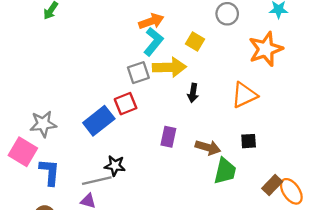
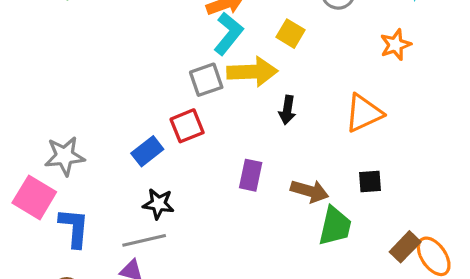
orange star: (266, 49) -> (396, 45), size x0.6
blue rectangle: (99, 121) -> (147, 151), size x0.7
black star: (115, 166) -> (158, 204), moved

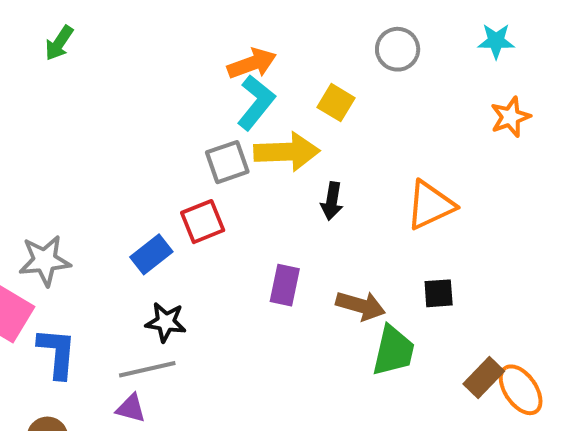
orange star: (396, 45) -> (510, 117), moved

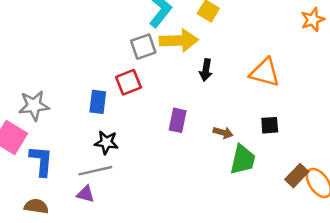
orange triangle: (430, 205) -> (265, 72), turned 40
blue rectangle: (151, 254) -> (98, 102), turned -45
brown arrow: (361, 306) -> (223, 133), size x0.7

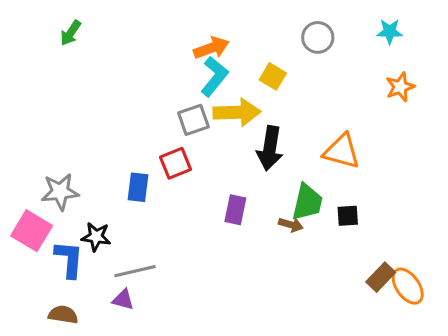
black arrow: (206, 70) -> (270, 148), size x1.6
black star: (106, 142) -> (96, 237), moved
green trapezoid: (243, 160) -> (307, 202), moved

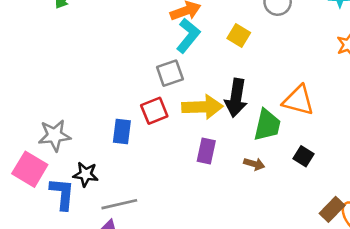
yellow arrow: (237, 112) -> (202, 107), moved
green trapezoid: (307, 202) -> (267, 125), moved
black square: (348, 216) -> (304, 156), turned 36

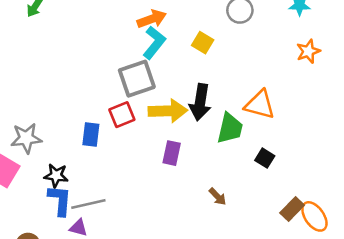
gray square: (170, 73) -> (137, 79), size x1.4
brown arrow: (254, 164) -> (218, 197), moved, turned 30
blue L-shape: (62, 194) -> (60, 200), moved

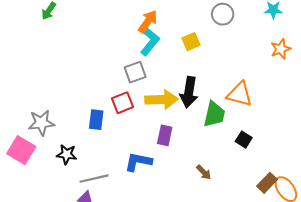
orange arrow: (152, 19) -> (148, 22), turned -35
yellow square: (203, 43) -> (191, 42), turned 36
gray square: (137, 79) -> (135, 72), size x0.7
blue L-shape: (60, 200) -> (138, 162), moved, turned -84

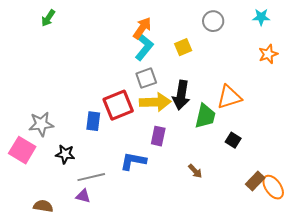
gray square: (135, 72) -> (146, 78), moved
orange triangle: (240, 94) -> (229, 97), turned -32
red square: (123, 103) -> (118, 105), size x1.4

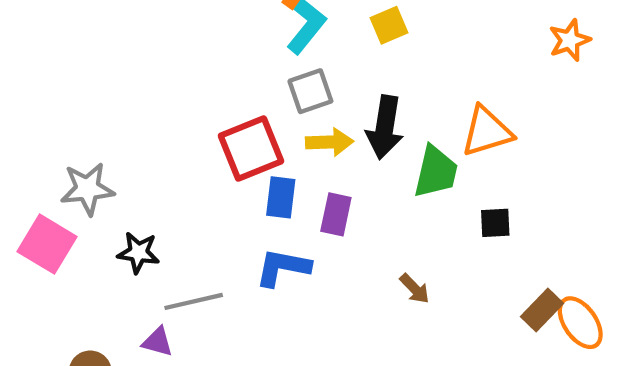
yellow arrow: (155, 102) -> (330, 142), size x0.7
blue rectangle: (93, 121) -> (281, 197), moved
black square: (233, 140) -> (495, 223), turned -35
purple triangle: (83, 196) -> (157, 342), moved

